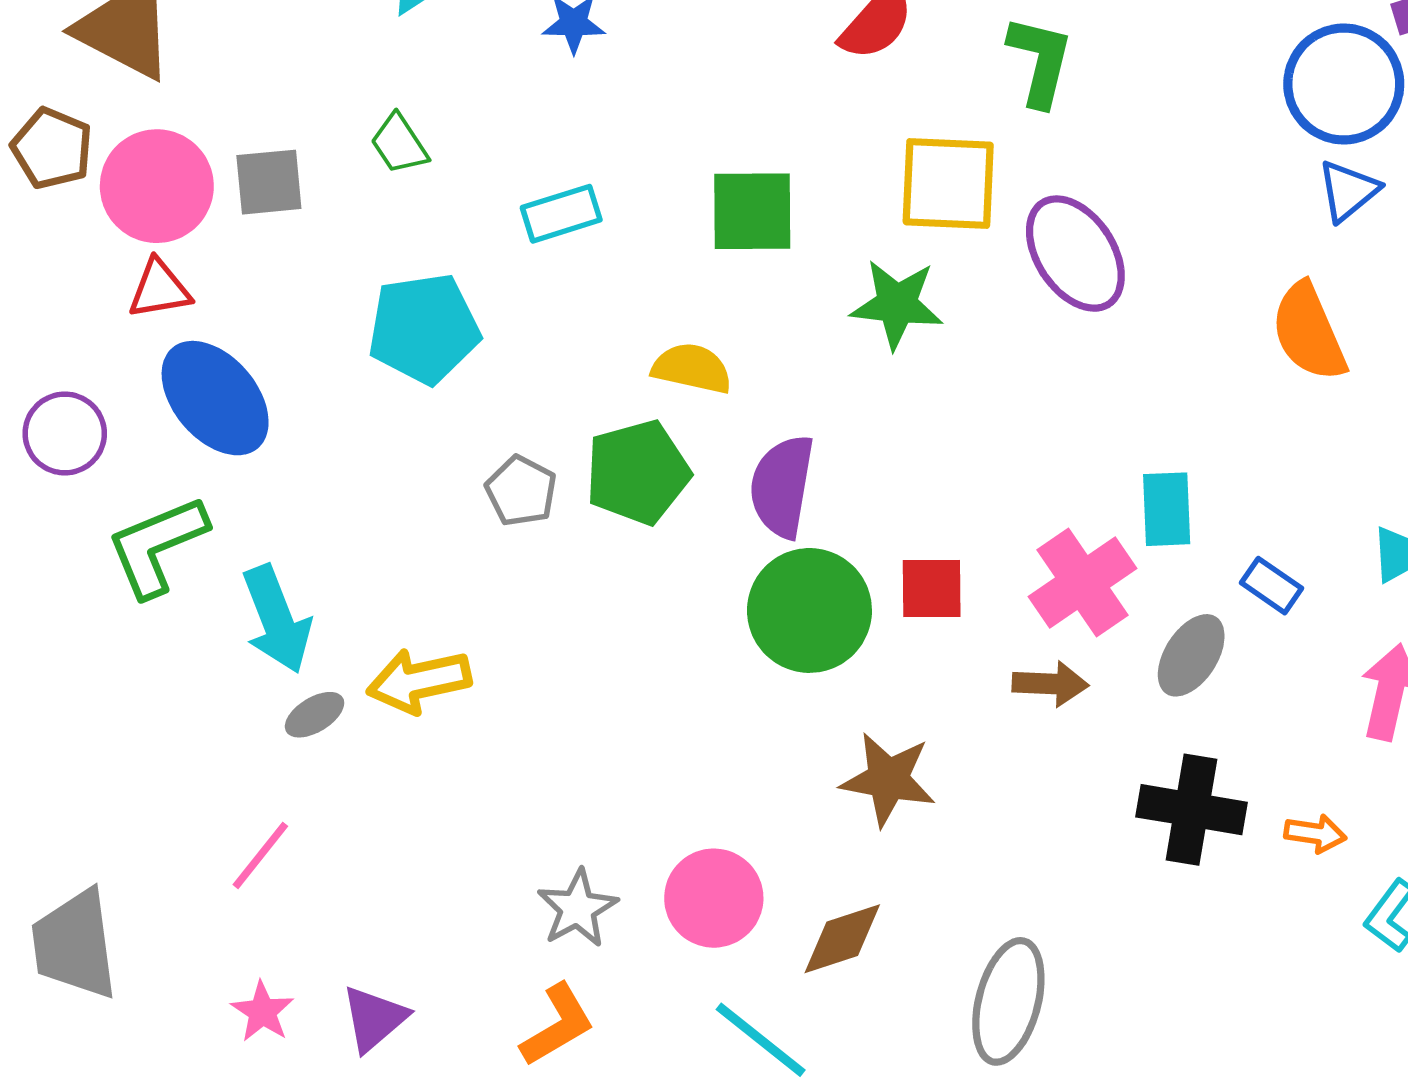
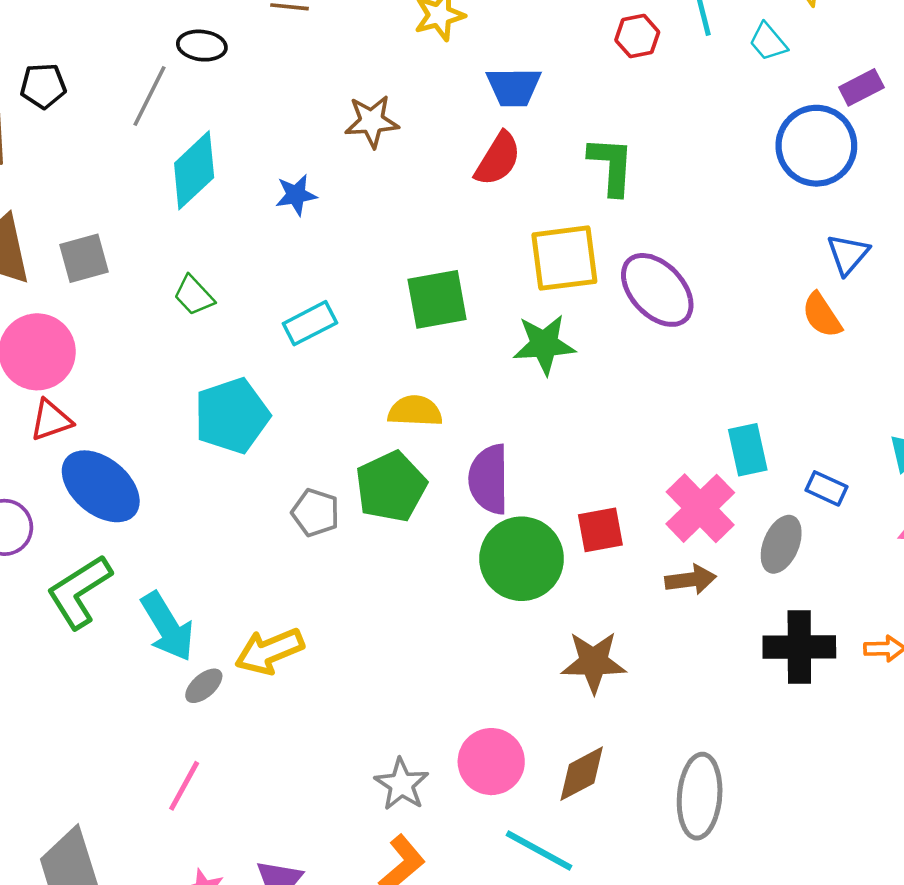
gray square: (269, 182) -> (84, 258), moved
blue triangle: (1348, 191) -> (848, 254), moved
orange semicircle: (1309, 332) -> (822, 315), size x0.7

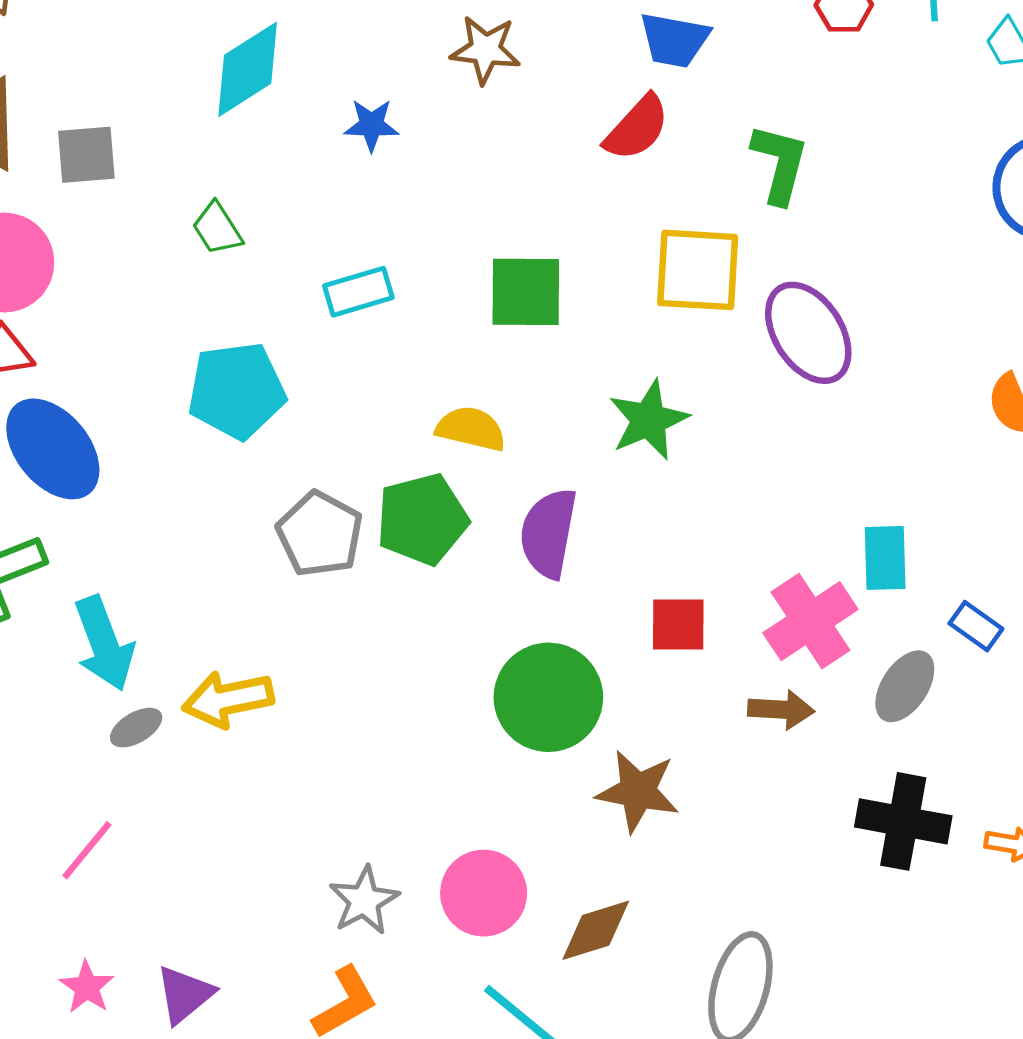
green star: (544, 344) -> (649, 420), moved, turned -30
gray pentagon: (315, 513) -> (320, 534), size x1.4
green circle: (522, 559) -> (548, 697), moved

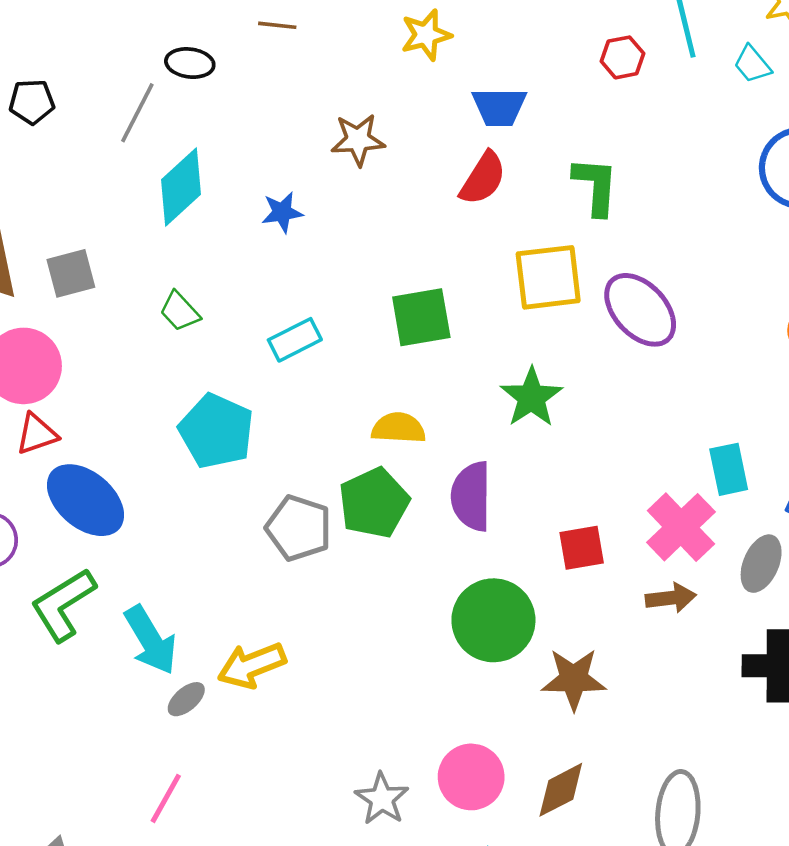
cyan pentagon: (237, 391) -> (216, 431), turned -30

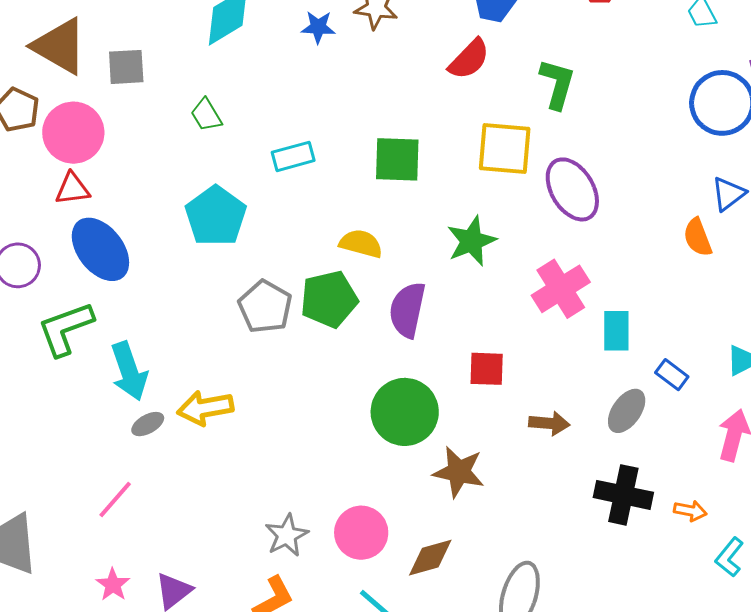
blue star: (282, 212) -> (318, 27), moved
pink cross: (681, 527) -> (561, 289), moved

